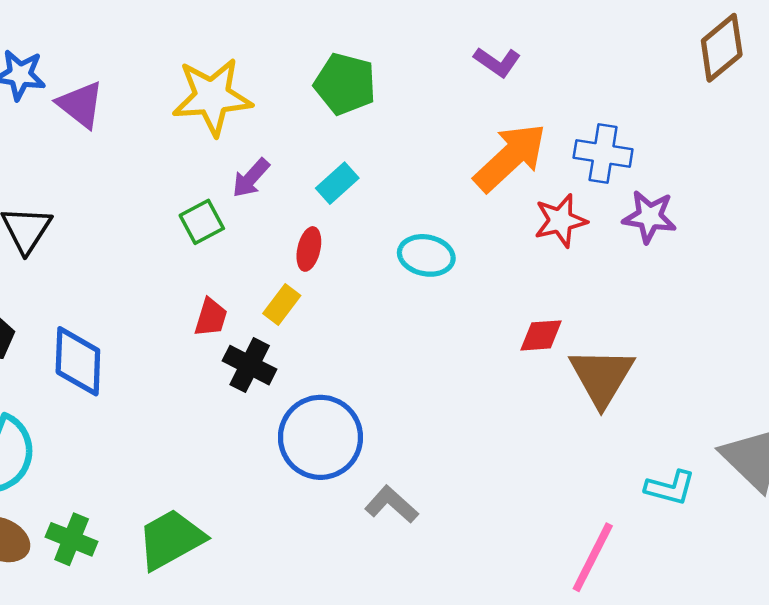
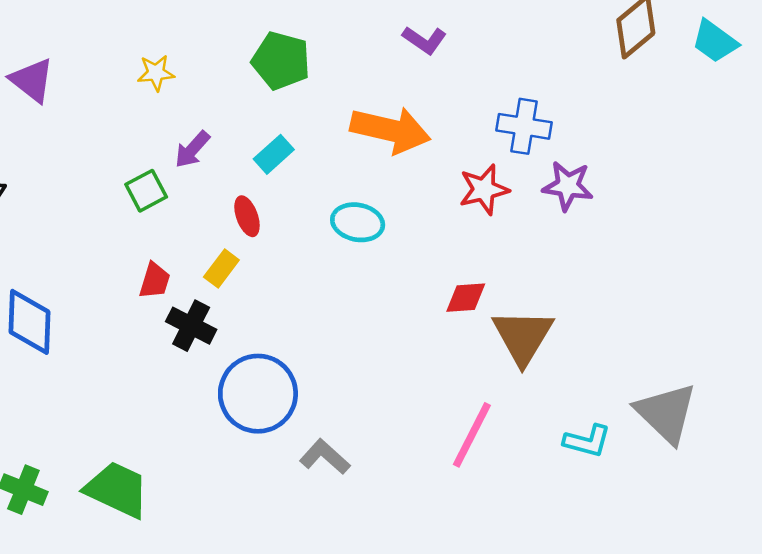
yellow star: (212, 97) -> (156, 73), size x0.5
orange arrow: (510, 157) -> (390, 130), moved, turned 56
red ellipse: (309, 249) -> (247, 216), turned -33
green trapezoid: (171, 539) -> (117, 490), turned 54
pink line: (593, 557) -> (472, 435), moved

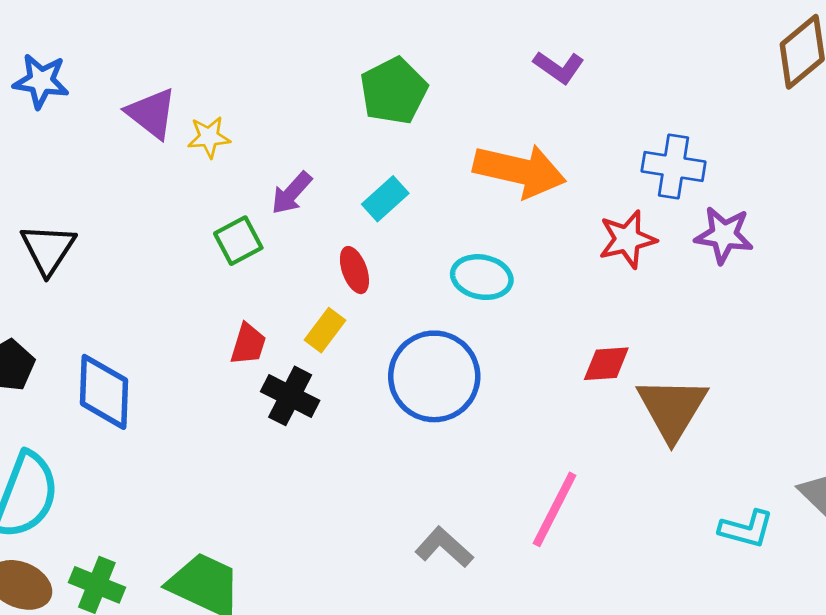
green pentagon: (281, 61) -> (394, 91), turned 30
yellow star: (156, 73) -> (209, 137), moved
purple triangle: (32, 80) -> (152, 113), moved
blue circle: (258, 394) -> (434, 376), moved
pink line: (472, 435) -> (555, 509), moved

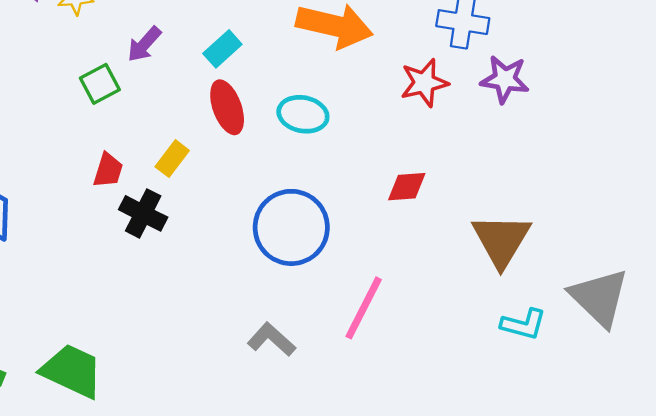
red ellipse: (354, 270) -> (227, 107), moved, size x1.4
blue circle: (434, 376) -> (291, 227), moved
brown triangle: (672, 409) -> (501, 240), moved

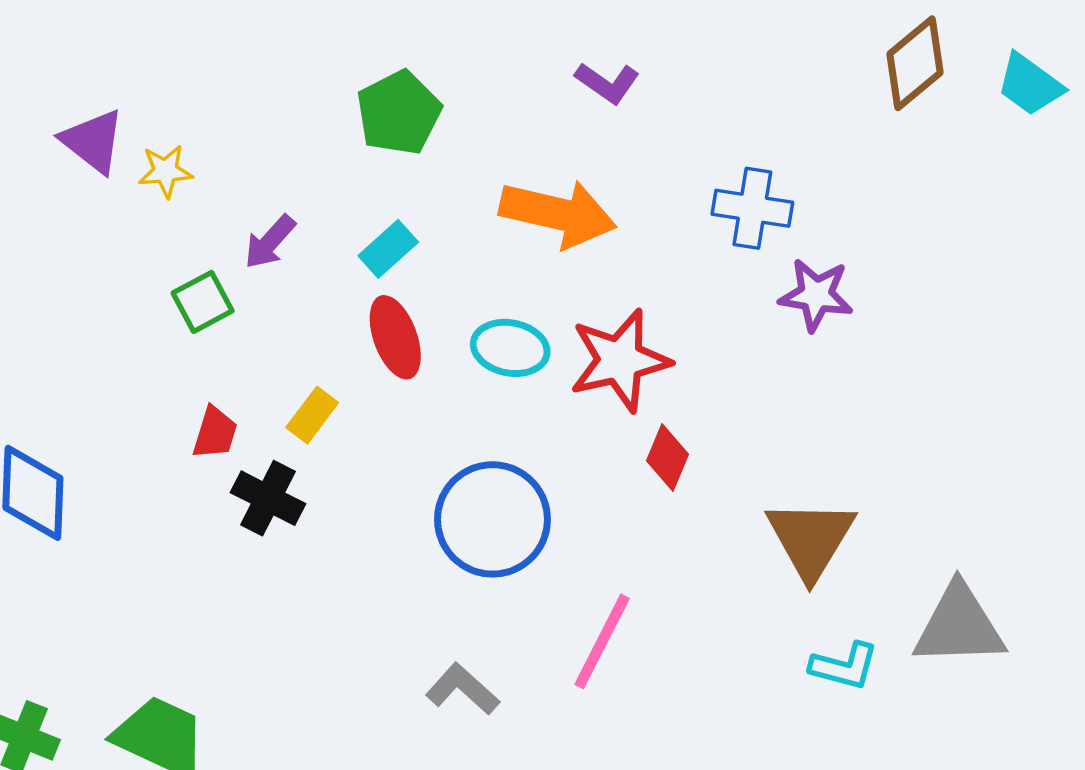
red star: (424, 83) -> (620, 360), moved, size x1.4
red diamond: (407, 187) -> (668, 458), turned -63
gray triangle: (599, 297) -> (959, 625), turned -46

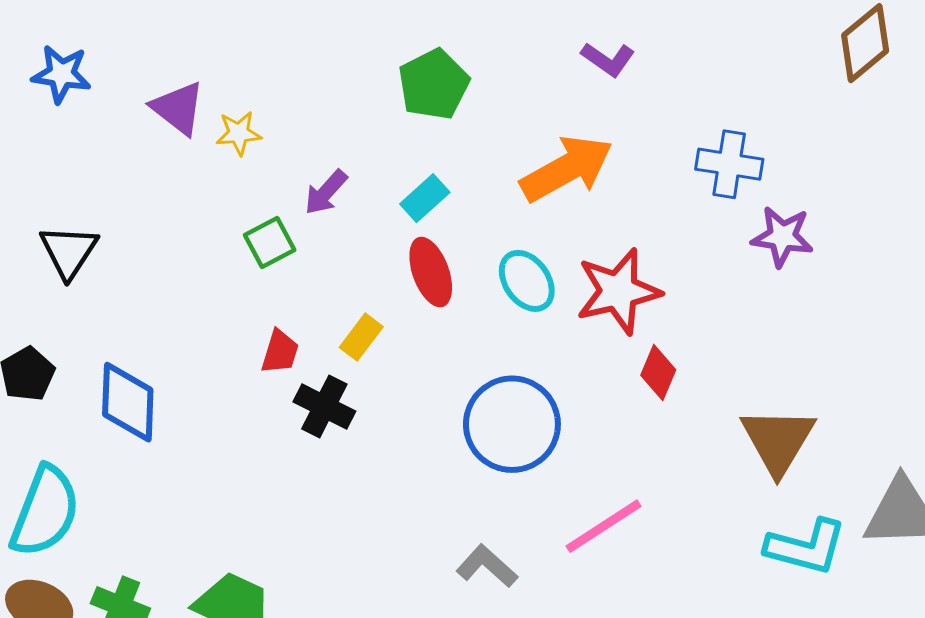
orange arrow: (558, 214) -> (567, 169), turned -42
cyan ellipse: (510, 348) -> (527, 281), turned 44
pink line: (602, 641) -> (604, 526), turned 30
cyan L-shape: (844, 666) -> (806, 547), size x1.4

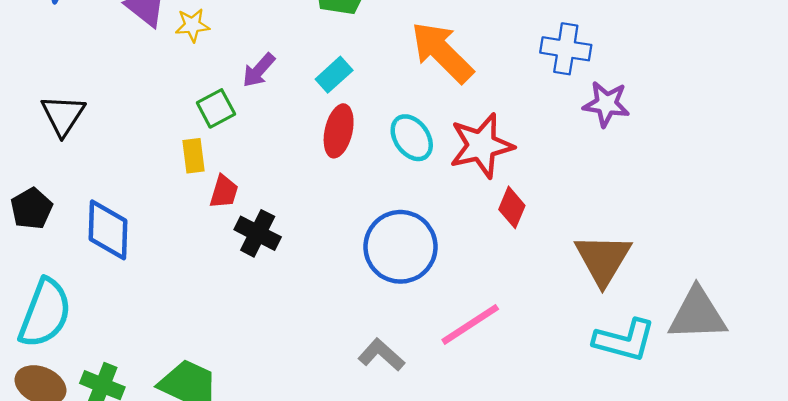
orange arrow: (567, 169) -> (442, 52), turned -106
red ellipse: (431, 272) -> (339, 131), turned 33
yellow rectangle: (361, 337) -> (193, 156), moved, turned -44

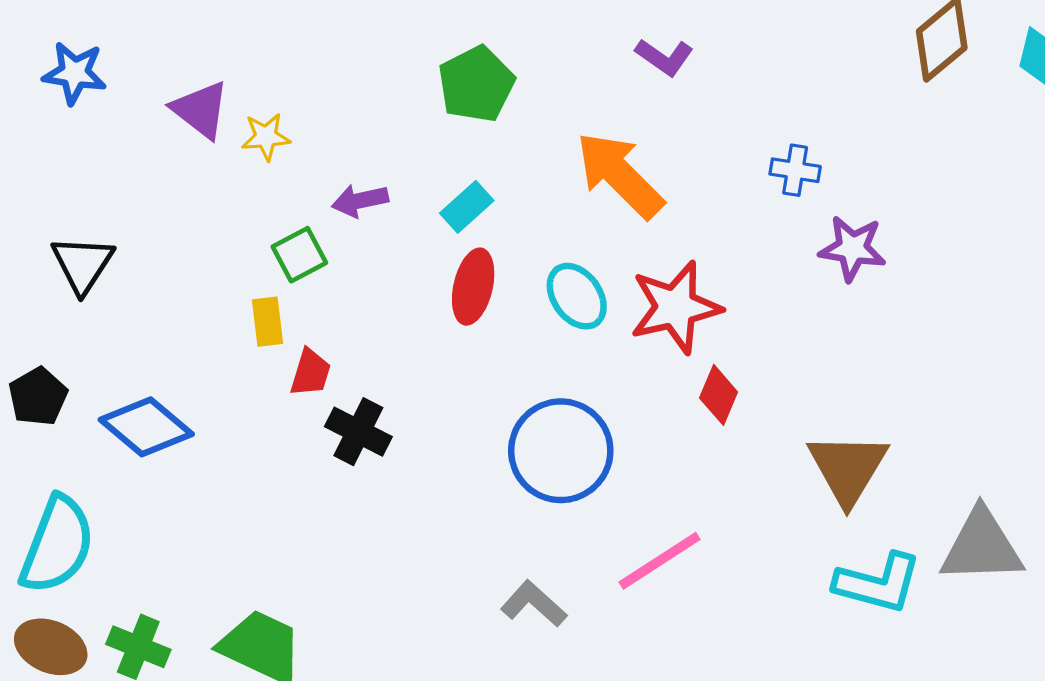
blue cross: (566, 49) -> (795, 170), size x0.7
purple arrow: (259, 70) -> (360, 200), turned 36
blue diamond: (108, 230) -> (146, 427), turned -52

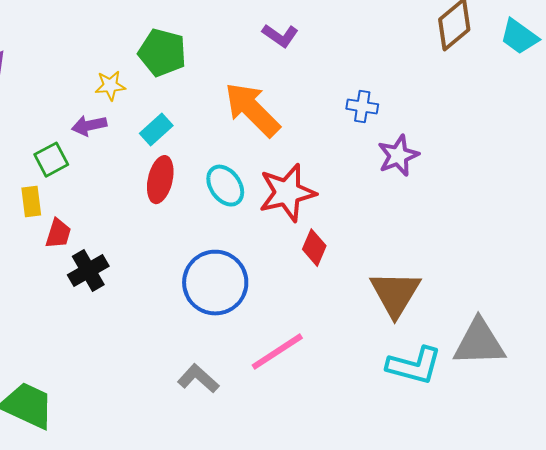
green pentagon: (476, 84) -> (162, 53), turned -30
yellow star: (266, 137) -> (110, 86), moved
purple star: (852, 248) -> (398, 156), turned -30
black cross: (358, 432) -> (88, 271), turned 33

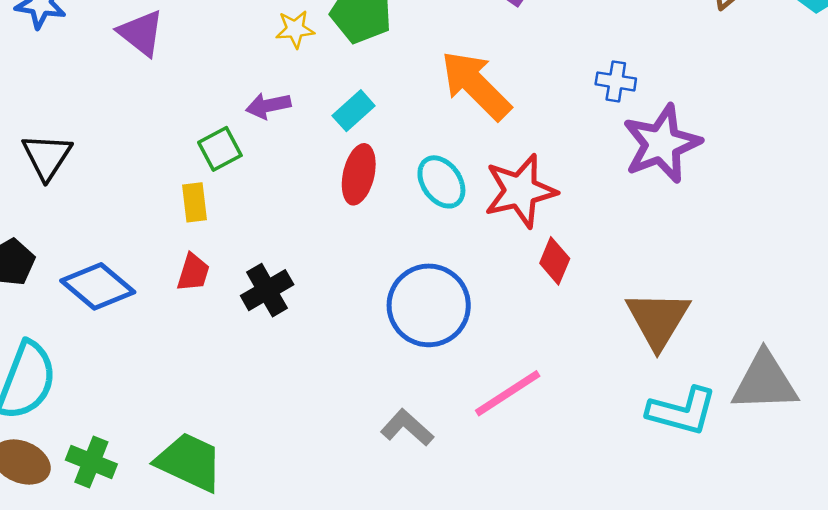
yellow star: (110, 86) -> (295, 29), moved
purple star: (398, 156) -> (662, 144), size x1.5
red trapezoid: (58, 234) -> (193, 272), moved

